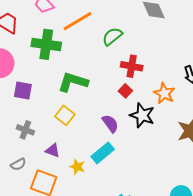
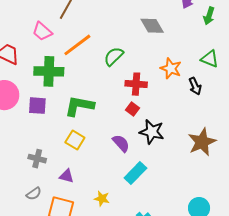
purple square: (23, 90) -> (37, 106), moved
orange star: (164, 93) -> (171, 68), moved
cyan rectangle: (103, 153) -> (135, 173), moved
yellow star: (77, 167) -> (102, 199), moved

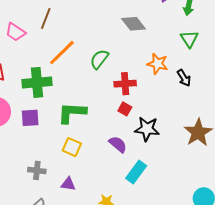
pink trapezoid: (42, 31) -> (15, 32), moved
green triangle: (210, 59) -> (189, 39), moved, turned 42

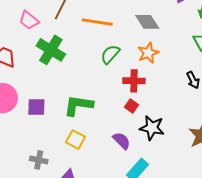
orange line: (62, 53) -> (97, 22), moved, turned 48
orange star: (158, 64) -> (148, 53), moved, turned 30
green cross: (37, 82) -> (51, 50), moved, turned 32

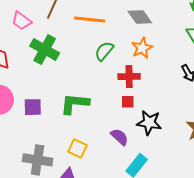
red square: (132, 106) -> (128, 102), turned -32
yellow square: (76, 140) -> (78, 149), moved
gray cross: (39, 160) -> (38, 160), size x1.6

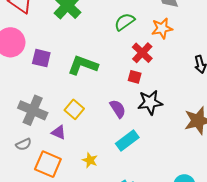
red cross: (129, 77) -> (142, 53), turned 30
black star: (149, 123) -> (150, 102), turned -30

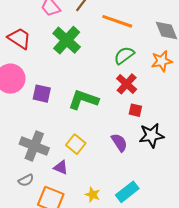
red cross: (142, 53) -> (127, 84), moved
cyan rectangle: (127, 140) -> (127, 192), moved

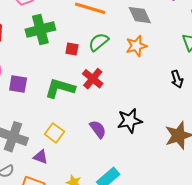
green cross: (67, 40) -> (40, 30), turned 36
red cross: (127, 84) -> (93, 79), moved
red square: (135, 110) -> (72, 49), moved

